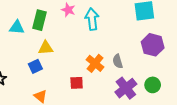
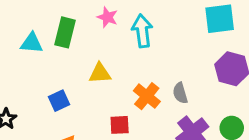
yellow triangle: (46, 48) -> (100, 73), moved

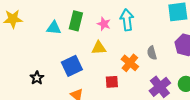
pink star: (107, 17) -> (104, 24), moved
gray semicircle: (180, 93) -> (152, 53), moved
blue square: (59, 101) -> (72, 66), size x1.5

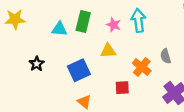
black star: (37, 78) -> (37, 64), moved

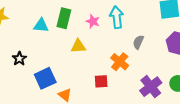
yellow triangle: (108, 51) -> (78, 46), moved
gray semicircle: (166, 56) -> (138, 42), moved, turned 40
blue square: (79, 70) -> (45, 78), moved

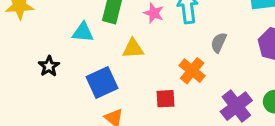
cyan triangle: (41, 26) -> (83, 32), moved
blue square: (45, 78) -> (102, 82), moved

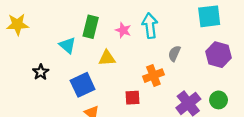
cyan triangle: (83, 32) -> (67, 45), turned 36
orange cross: (192, 71) -> (153, 76), turned 30

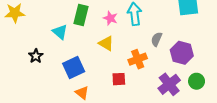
purple hexagon: (219, 55) -> (182, 53), moved
yellow triangle: (107, 58) -> (106, 43), moved, turned 35

